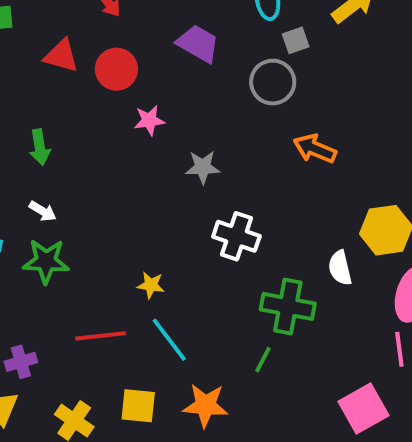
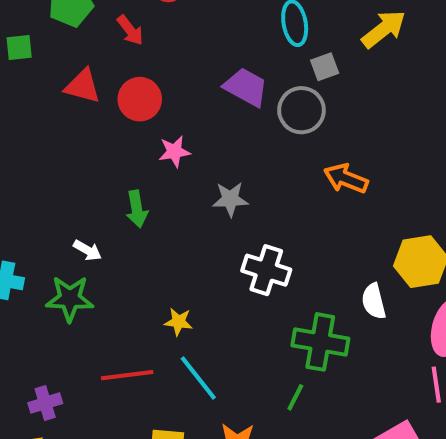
purple trapezoid: (198, 44) -> (246, 87), moved
green arrow: (40, 147) -> (137, 209), moved
white arrow: (43, 211) -> (87, 250), moved

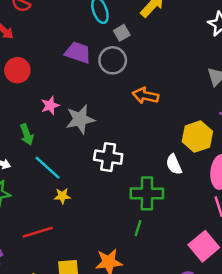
pink star: (174, 152) -> (50, 105), moved
gray star: (230, 199) -> (80, 119), size x1.4
cyan line: (198, 378) -> (48, 168), moved

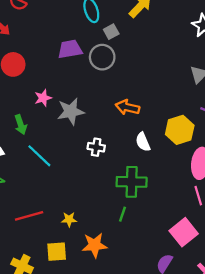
purple trapezoid: (78, 53) -> (70, 49), turned -30
orange arrow: (145, 96) -> (128, 107), moved
white cross: (108, 157) -> (96, 147), size x0.7
white semicircle: (174, 164) -> (143, 142), moved
yellow star: (62, 196) -> (69, 219), moved

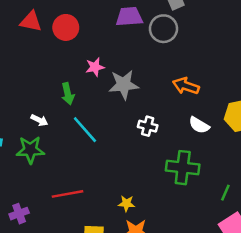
white semicircle: (143, 142) -> (199, 125), turned -42
green line: (123, 214) -> (225, 193), moved
yellow star: (69, 219) -> (126, 203), moved

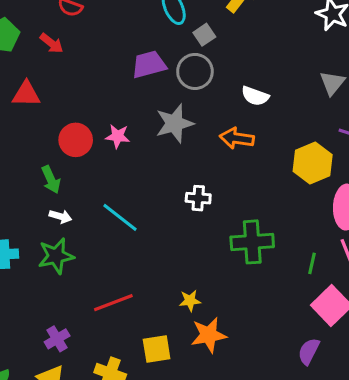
red circle: (66, 27) -> (76, 140), moved
pink star: (95, 67) -> (118, 136), turned 30
gray star: (124, 85) -> (174, 123), moved
green arrow: (68, 94) -> (51, 180), moved
white semicircle: (199, 125) -> (255, 96), moved

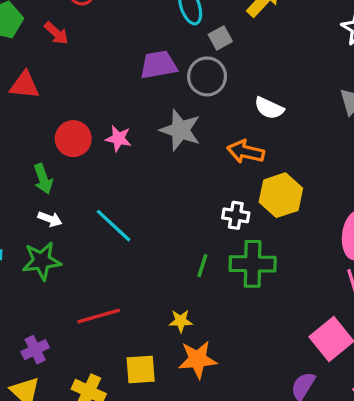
gray star: (174, 123) -> (180, 130), turned 30
yellow hexagon: (313, 163) -> (281, 195), moved
white cross: (198, 198) -> (236, 215), moved
green line: (312, 263) -> (202, 266), moved

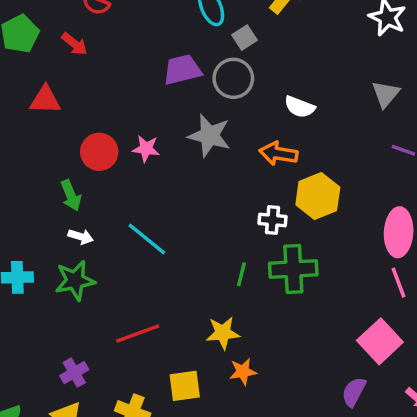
yellow star: (181, 321) -> (223, 333), size x1.4
orange star: (197, 359) -> (243, 372), size x0.7

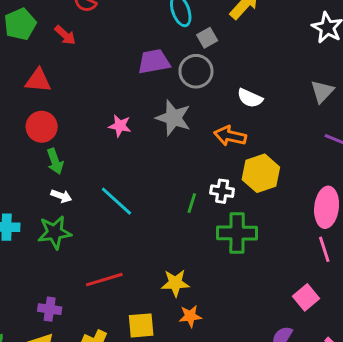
red circle: (99, 152) -> (42, 127), moved
green line: (241, 274) -> (192, 203), moved
pink square: (380, 341) -> (306, 297), size x0.7
purple cross: (74, 373) -> (50, 309), turned 35

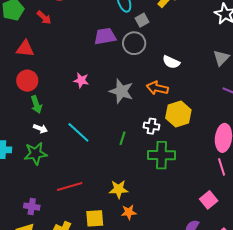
gray star: (173, 118) -> (121, 91), moved
green line: (192, 203) -> (122, 138), moved

